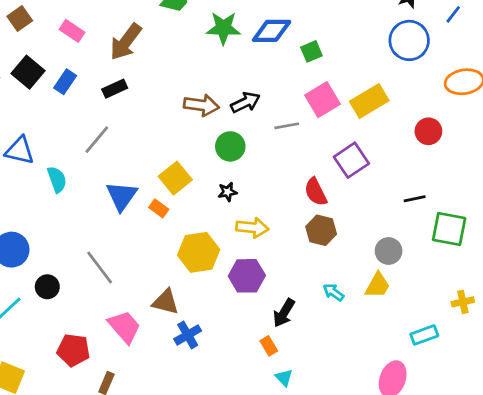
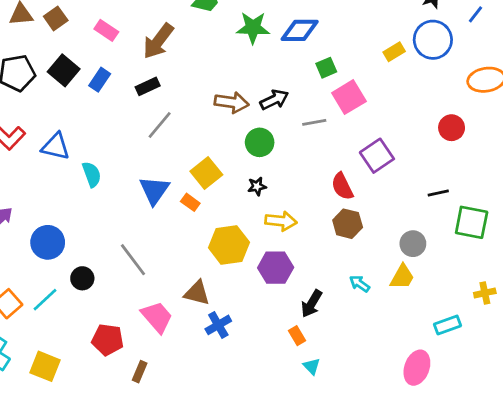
green square: (311, 51) -> (326, 68), moved
yellow rectangle: (369, 101) -> (394, 52), moved, size x0.6
gray line: (97, 140) -> (160, 125), moved

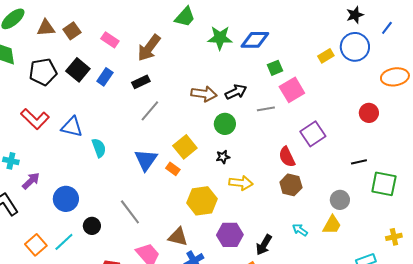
purple hexagon: (276, 268) -> (230, 235), moved

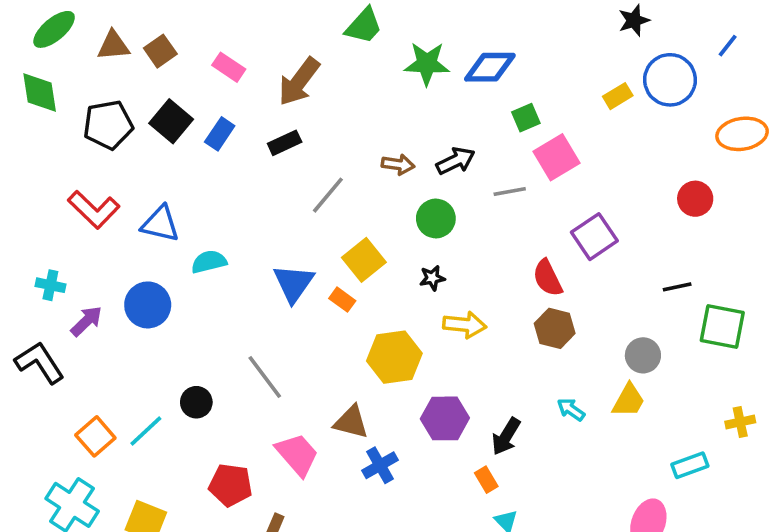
black star: (355, 15) -> (634, 20), moved
brown arrow: (204, 94) -> (398, 164), size x0.7
gray line: (150, 111) -> (328, 195), moved
cyan semicircle: (99, 148) -> (209, 262), turned -84
blue circle: (66, 199) -> (148, 305), moved

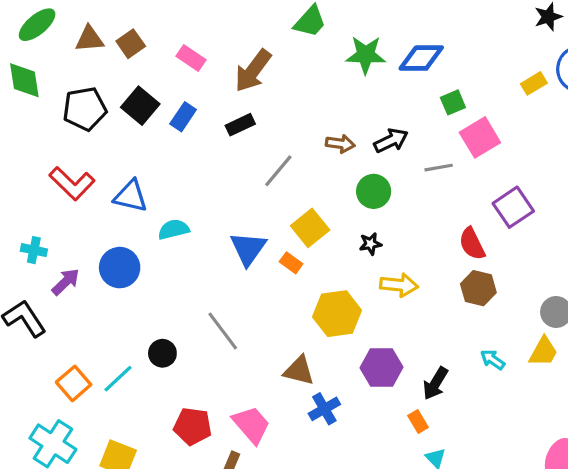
pink trapezoid: (297, 454) -> (251, 425), moved

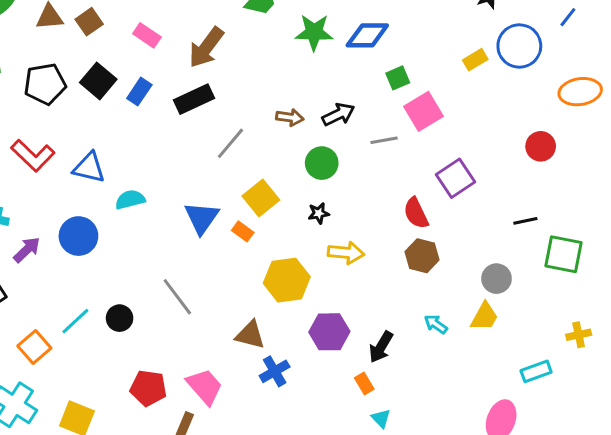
black rectangle: (240, 125) -> (194, 99), size x1.4
cyan line: (118, 379) -> (75, 321), moved

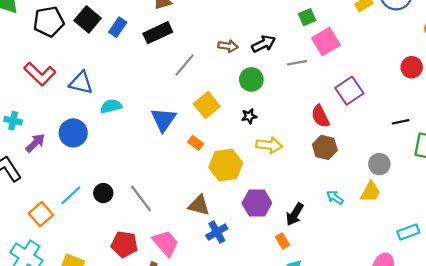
orange rectangle: (243, 231) -> (196, 143), moved
gray line: (177, 297) -> (141, 199), moved

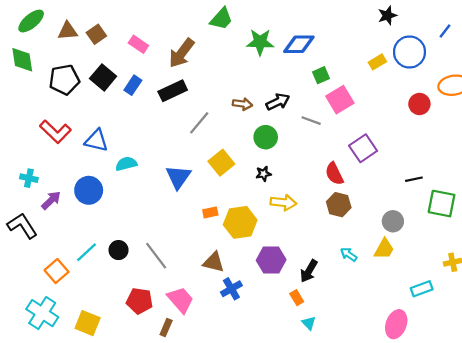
gray line: (297, 63) -> (311, 121), turned 30
red circle: (412, 67) -> (419, 104), moved
orange rectangle: (196, 143) -> (210, 212), moved, turned -48

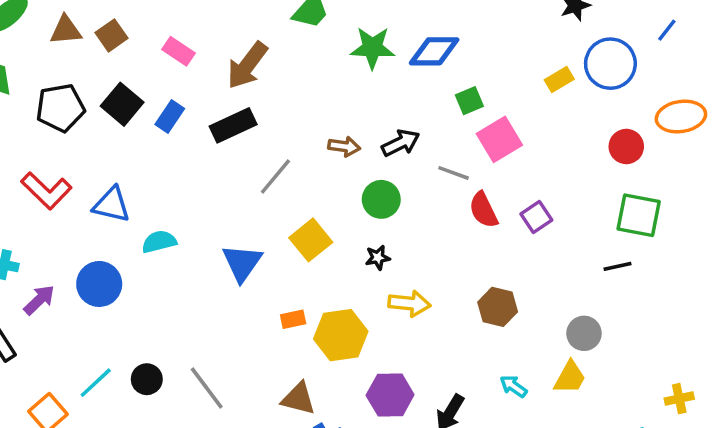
purple square: (363, 148) -> (536, 217), size x0.7
red semicircle: (334, 174) -> (483, 210), moved
green square: (442, 204) -> (639, 215), moved

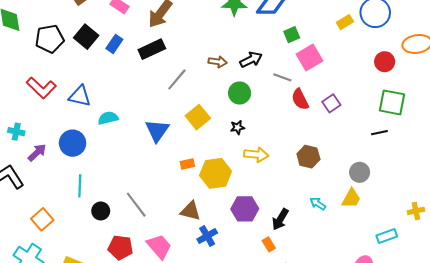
black circle: (147, 379) -> (101, 211), moved
cyan line: (96, 383) -> (80, 186), moved, turned -45

